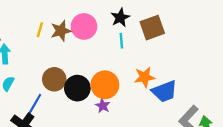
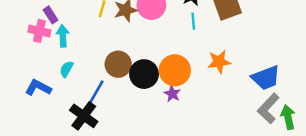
blue trapezoid: (164, 91) -> (266, 78), moved

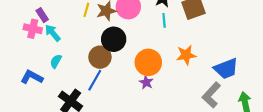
cyan arrow: (63, 36) -> (53, 33), turned -36
black circle: (144, 74) -> (114, 39), moved
blue line: (96, 92) -> (95, 80), moved
gray L-shape: (268, 108) -> (211, 95), moved

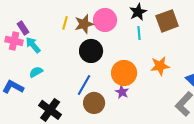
brown circle: (100, 57) -> (94, 103), moved
cyan semicircle: (56, 61) -> (36, 72), turned 32
blue line: (95, 80) -> (84, 85), moved

